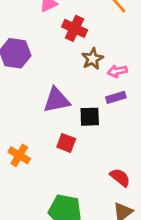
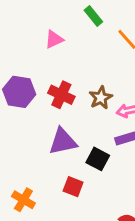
red cross: (75, 28) -> (61, 95), moved
black square: (90, 117) -> (98, 159), turned 30

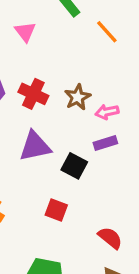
pink triangle: (54, 39) -> (25, 32), turned -42
red square: (73, 187) -> (56, 210), moved

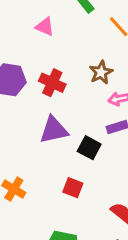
pink triangle: (25, 32) -> (45, 27), turned -30
brown star: (78, 97) -> (101, 72), moved

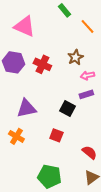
pink triangle: (45, 27) -> (24, 26), moved, size x1.6
purple triangle: (54, 130) -> (26, 108), moved

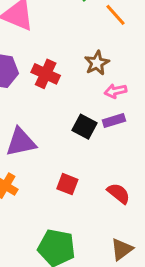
black square: (67, 108) -> (84, 127), moved
red semicircle: (89, 152) -> (119, 193), moved

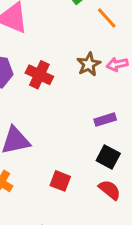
pink arrow: (115, 91) -> (117, 64), moved
black square: (84, 127) -> (108, 157), moved

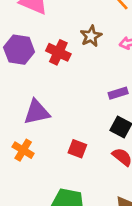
brown star: (89, 64) -> (91, 36), moved

